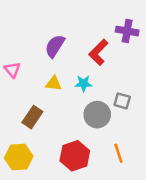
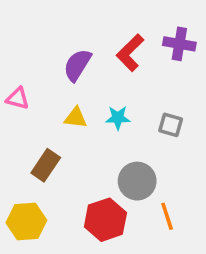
red L-shape: (98, 52) -> (130, 53), moved
pink triangle: (12, 70) -> (18, 98), turned -35
gray square: (122, 101) -> (171, 125), moved
gray circle: (97, 115) -> (137, 181), moved

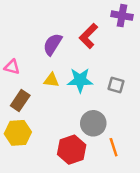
purple cross: (179, 44) -> (122, 16), moved
cyan star: (118, 118) -> (80, 80), size x1.5
brown rectangle: (46, 165) -> (20, 101), moved
yellow hexagon: (26, 221) -> (18, 133), moved

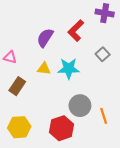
gray square: (116, 85) -> (103, 54), moved, turned 32
yellow hexagon: (18, 133) -> (19, 127), moved
orange line: (114, 147) -> (104, 116), moved

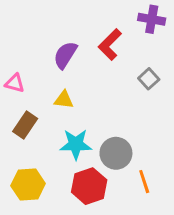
cyan star: (69, 69) -> (76, 144), moved
orange line: (104, 116) -> (144, 182), moved

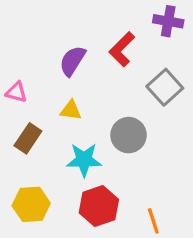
gray square: (149, 79) -> (165, 87), size x1.5
gray circle: (116, 153) -> (129, 135), moved
orange line: (144, 182) -> (153, 221), moved

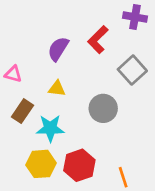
cyan star: (84, 160) -> (50, 128), moved
yellow hexagon: (31, 204) -> (41, 164), moved

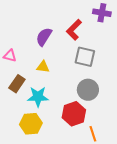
gray square: (132, 70) -> (85, 57), moved, turned -35
gray circle: (103, 108) -> (88, 90), moved
red hexagon: (79, 165) -> (74, 114), moved

